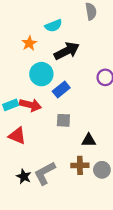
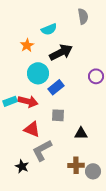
red triangle: (17, 136) -> (32, 129), moved
brown cross: (80, 165) -> (76, 165), moved
gray circle: (102, 170) -> (93, 171), moved
gray L-shape: (45, 173) -> (42, 150), moved

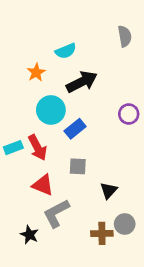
gray semicircle: (83, 16) -> (125, 36), moved
red arrow: (28, 101) -> (38, 148), turned 48
black triangle: (81, 133) -> (109, 190), turned -48
gray circle: (93, 171) -> (125, 224), moved

